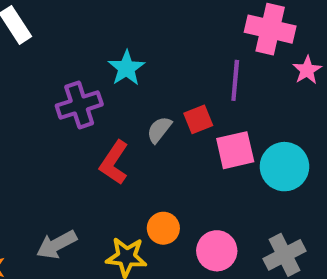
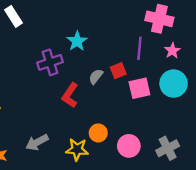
pink star: (307, 70) -> (172, 51), moved
cyan circle: (284, 167) -> (174, 84), moved

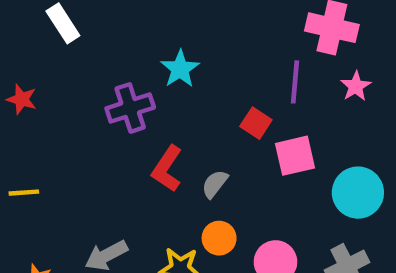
red square: (118, 71) -> (256, 123), turned -35
gray semicircle: (96, 76) -> (215, 184), moved
cyan circle: (174, 84) -> (358, 193), moved

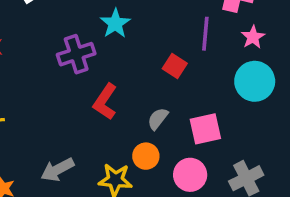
pink square: (295, 156) -> (205, 129), moved
gray semicircle: (215, 184) -> (158, 119), moved
cyan circle: (358, 193) -> (255, 81), moved

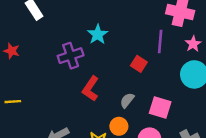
pink square: (205, 129) -> (160, 107), turned 30

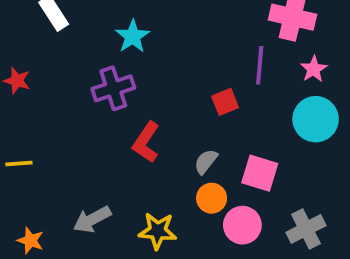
cyan star: (98, 34) -> (133, 36), moved
red square: (139, 64) -> (225, 102), turned 35
orange circle: (119, 126) -> (212, 198), moved

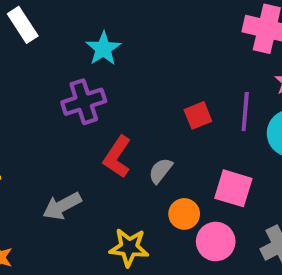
purple line: (260, 65) -> (245, 112), moved
gray semicircle: (206, 162) -> (161, 171), moved
gray arrow: (92, 219) -> (62, 206), moved

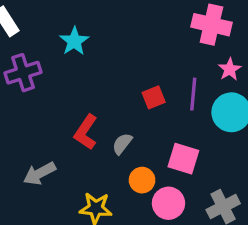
purple cross: (84, 102) -> (23, 73), moved

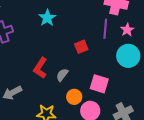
cyan star: (74, 41) -> (47, 18), moved
purple line: (193, 94) -> (105, 29), moved

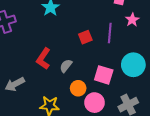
purple line: (105, 29) -> (110, 33), moved
cyan circle: (128, 56) -> (133, 65), moved

